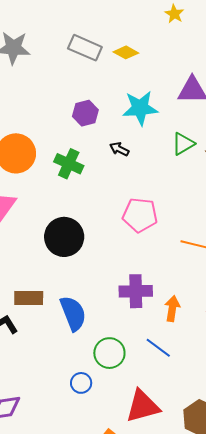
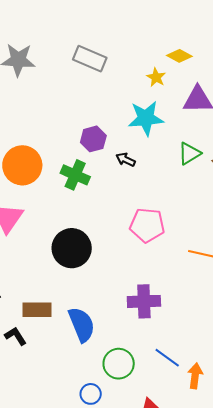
yellow star: (174, 14) -> (156, 77), moved
yellow diamond: (126, 52) -> (179, 56), moved
purple hexagon: (85, 113) -> (93, 139), moved
orange arrow: (172, 309) -> (195, 376), moved

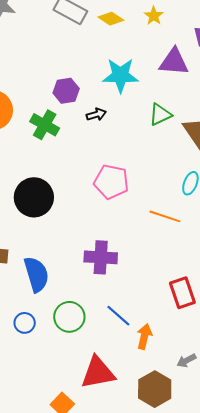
yellow diamond: (179, 56) -> (111, 19), moved
yellow star: (156, 77) -> (154, 16), moved
black arrow: (126, 160) -> (96, 114), turned 132
blue circle: (91, 394) -> (25, 323), moved

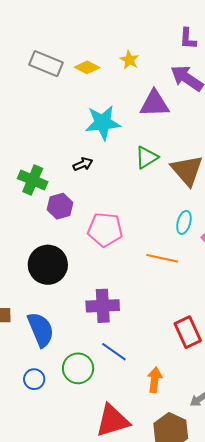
purple hexagon: (66, 91) -> (60, 206), moved
black circle: (34, 197) -> (48, 265), moved
blue line: (118, 316) -> (114, 352), moved

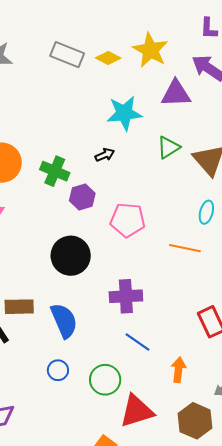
yellow star: (129, 60) -> (150, 50), size x1.8
green circle: (78, 368) -> (105, 380), moved

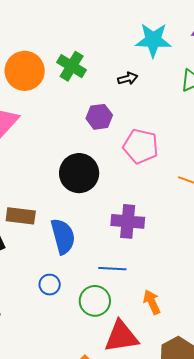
green cross: (55, 171) -> (72, 66), moved
blue line: (137, 342) -> (112, 269), moved, turned -40
orange arrow: (178, 370) -> (152, 302), moved, turned -40

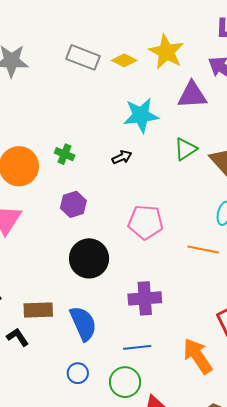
green cross: (72, 66) -> (65, 154), size x0.7
purple hexagon: (99, 117) -> (73, 204), moved
orange arrow: (152, 302) -> (198, 356), moved, size x1.5

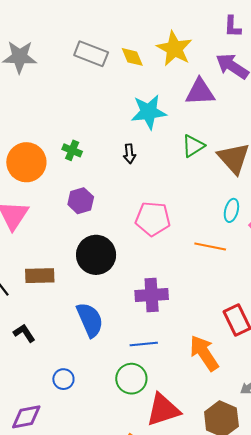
yellow diamond: (124, 60) -> (132, 57), turned 40
black arrow: (122, 157) -> (129, 154), turned 108
brown rectangle: (38, 310) -> (40, 276), moved
blue circle: (78, 373) -> (63, 379), moved

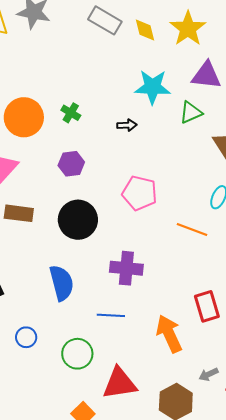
green triangle: (193, 146) -> (191, 113), moved
black arrow: (129, 154) -> (127, 125), turned -96
brown rectangle: (40, 276) -> (19, 213), moved
green circle: (131, 379) -> (77, 354), moved

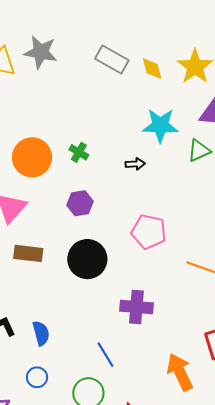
blue semicircle: (62, 283) -> (41, 333), moved, size x0.7
blue line: (111, 315) -> (106, 355), moved, turned 56

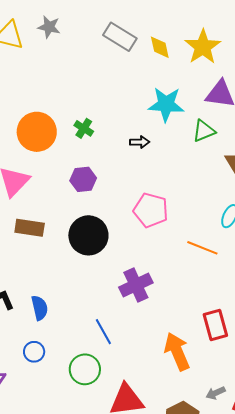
gray star: (41, 52) -> (49, 27), size x0.7
purple cross: (136, 307) -> (136, 285), turned -32

